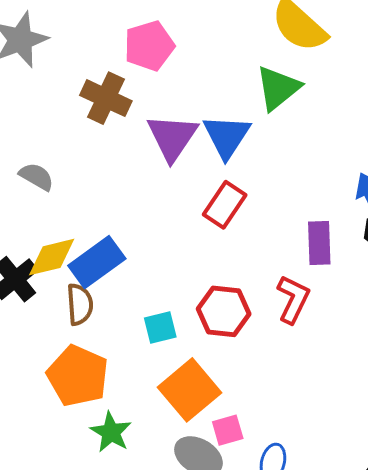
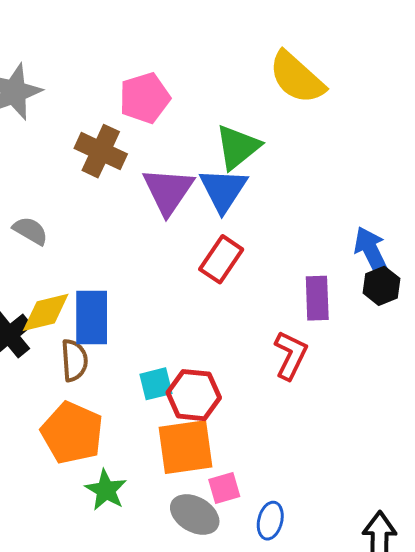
green triangle: (278, 88) -> (238, 147), moved
blue rectangle: (97, 262) -> (92, 317), turned -54
red hexagon: (224, 311) -> (194, 395), moved
orange square: (189, 390) -> (186, 447), turned 32

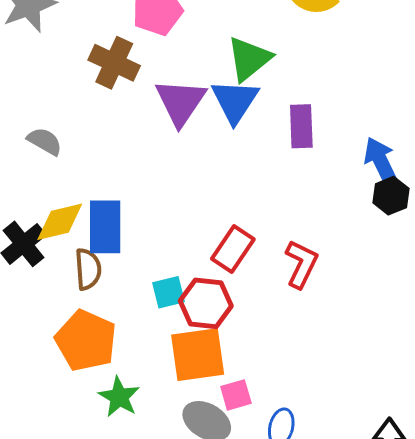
red rectangle: (221, 259) -> (233, 249), moved
purple rectangle: (317, 298) -> (301, 126), moved

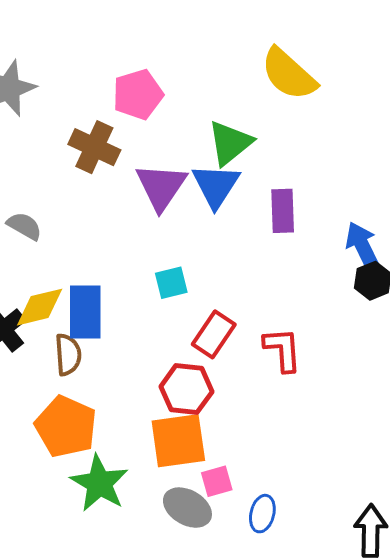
red L-shape: (301, 264) -> (283, 350), turned -30
cyan square: (168, 292) -> (171, 283), moved
green star: (119, 397) -> (99, 483), size x1.4

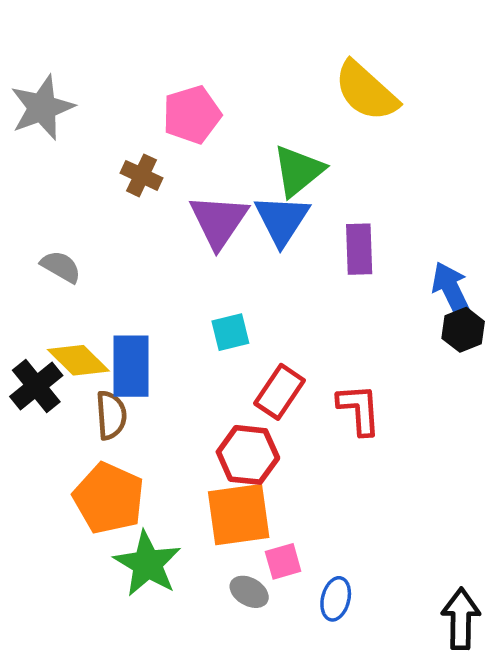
brown cross: (94, 147) -> (142, 175), size x0.7
yellow diamond: (40, 307) -> (78, 360), turned 58
gray ellipse: (187, 508) -> (249, 592), size x0.7

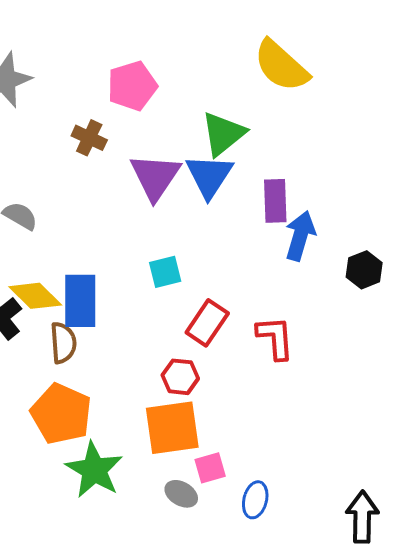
blue arrow: (451, 290) -> (300, 236), moved, turned 42
red hexagon: (248, 455) -> (180, 377), size x0.7

